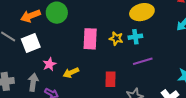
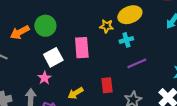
yellow star: (116, 38) -> (107, 26), moved
white square: (31, 43) -> (53, 57), moved
yellow arrow: (71, 73) -> (75, 93), moved

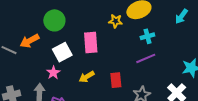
orange arrow: (20, 32) -> (30, 41), moved
cyan cross: (126, 40) -> (147, 36), moved
yellow arrow: (75, 93) -> (87, 77), moved

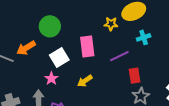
purple line: (146, 58) -> (119, 56), moved
red rectangle: (116, 80) -> (135, 76), moved

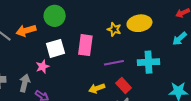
cyan cross: (144, 37) -> (148, 62), moved, size x1.5
red rectangle: (135, 76) -> (124, 85), turned -49
yellow arrow: (85, 81) -> (97, 88), moved

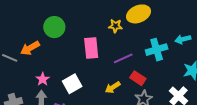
cyan arrow: (180, 39) -> (183, 39), moved, turned 42
white square: (55, 48) -> (72, 84), moved
pink star: (42, 67) -> (43, 79), moved

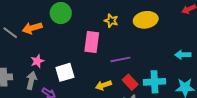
yellow star: (115, 26) -> (111, 21), moved
cyan cross: (157, 50) -> (155, 82), moved

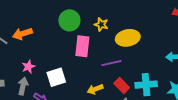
green circle: (61, 13) -> (69, 20), moved
yellow ellipse: (146, 20) -> (128, 38), moved

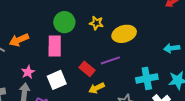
pink rectangle: (82, 46) -> (55, 46), moved
red rectangle: (122, 86) -> (87, 69), moved

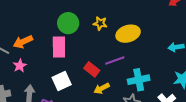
pink star: (28, 72) -> (20, 66), moved
cyan cross: (147, 78) -> (139, 80), moved

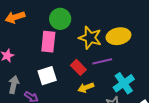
yellow star: (100, 23) -> (90, 38), moved, size x1.6
orange arrow: (23, 42) -> (15, 17), moved
cyan cross: (139, 80) -> (124, 83), turned -30

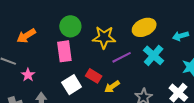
yellow ellipse: (118, 36) -> (144, 27), moved
red rectangle: (78, 67) -> (94, 76), moved
cyan cross: (124, 83) -> (154, 55), moved

